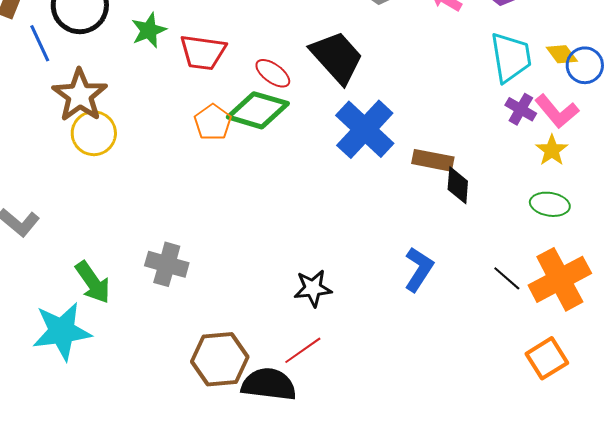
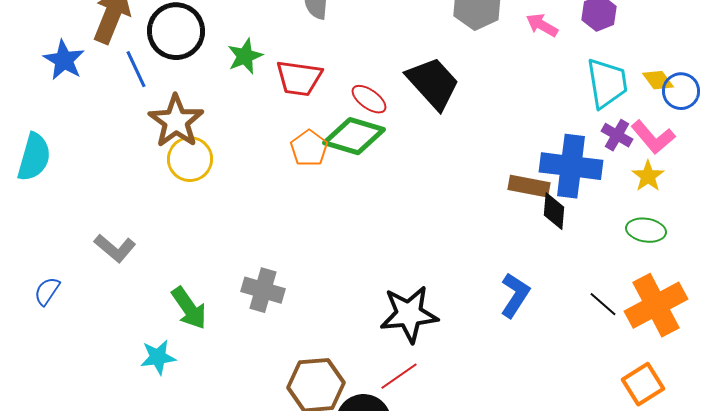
blue cross: (365, 129) -> (571, 166), moved, turned -36
black star: (313, 288) -> (409, 314), size x1.5
cyan star: (62, 331) -> (158, 357), size x0.6

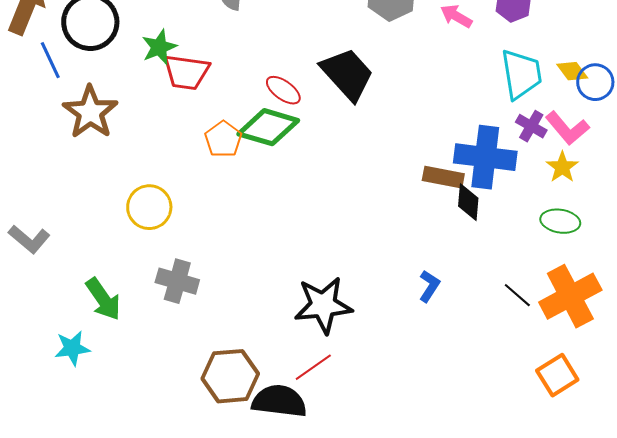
red trapezoid: (299, 78) -> (186, 72), moved
yellow circle: (190, 159) -> (149, 207), moved
blue L-shape: (515, 295) -> (429, 286), size x0.7

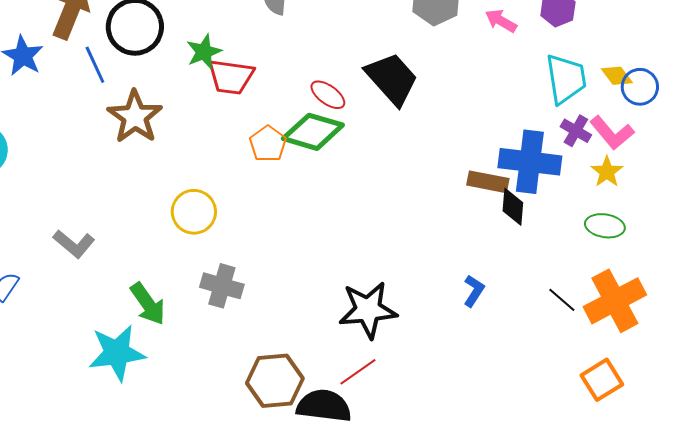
cyan star: (72, 348) -> (117, 353), size x1.6

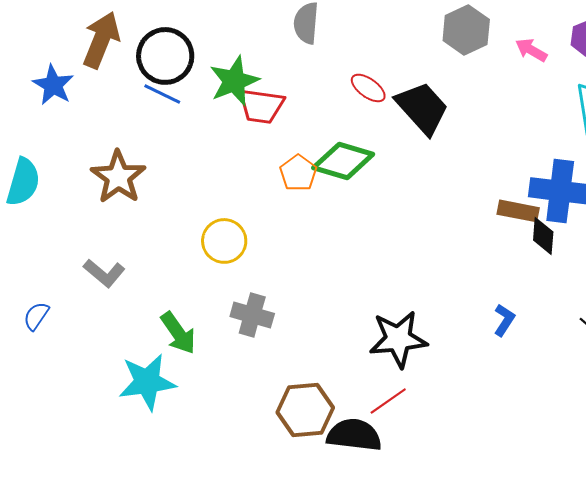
green star: (204, 52) -> (234, 81), size x1.4
blue line: (95, 65) -> (162, 94), moved, turned -39
red ellipse: (328, 95) -> (368, 88), moved
brown star: (135, 117) -> (118, 177), moved

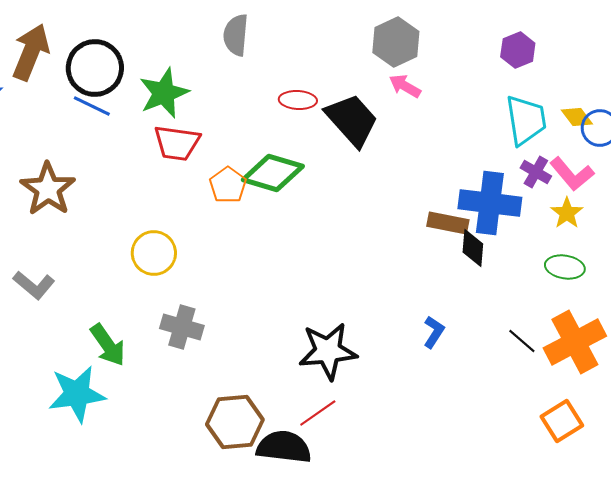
pink arrow: (531, 50) -> (405, 86), moved
red ellipse: (368, 88) -> (298, 100), turned -33
red trapezoid: (261, 106) -> (177, 143), moved

